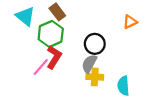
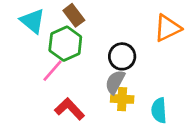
orange triangle: (130, 22) -> (168, 28), size x1.5
red L-shape: (54, 57) -> (70, 109), moved, turned -75
pink line: (41, 67) -> (53, 71), moved

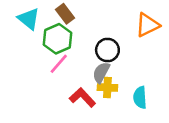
pink line: (53, 71) -> (59, 64), moved
red L-shape: (70, 109) -> (82, 98), moved

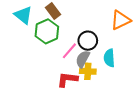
pink line: (59, 64) -> (69, 51), moved
red L-shape: (82, 98) -> (67, 79), turned -40
cyan semicircle: (140, 98) -> (109, 58), moved

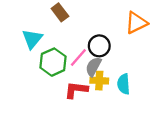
cyan triangle: (23, 15) -> (32, 39), moved, turned 30
green hexagon: (47, 31) -> (53, 62), moved
cyan semicircle: (109, 58) -> (124, 84), moved

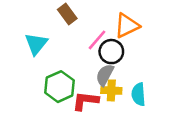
orange triangle: (136, 23) -> (127, 26), moved
pink line: (78, 57) -> (97, 40), moved
green hexagon: (53, 62) -> (59, 87), moved

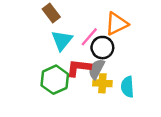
brown rectangle: (67, 14) -> (51, 13), moved
cyan triangle: (36, 44) -> (62, 40), moved
red L-shape: (85, 101) -> (79, 68), moved

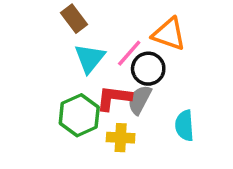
orange triangle: (117, 24) -> (169, 34), turned 45
yellow cross: (102, 83) -> (121, 138), moved

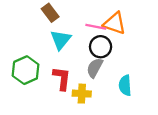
pink line: (129, 53) -> (96, 27), moved, turned 60
red L-shape: (114, 98) -> (62, 78), moved, turned 90
green hexagon: (79, 115) -> (26, 70), moved

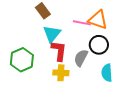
black circle: (101, 47) -> (99, 45), moved
red L-shape: (62, 78) -> (59, 51), moved
yellow cross: (82, 94) -> (61, 73), moved

